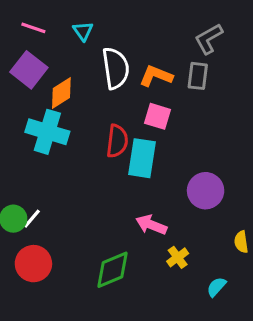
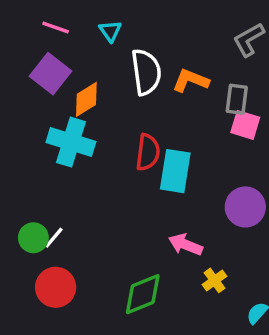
gray rectangle: (198, 76) -> (237, 99), moved
pink square: (157, 116) -> (245, 125), moved

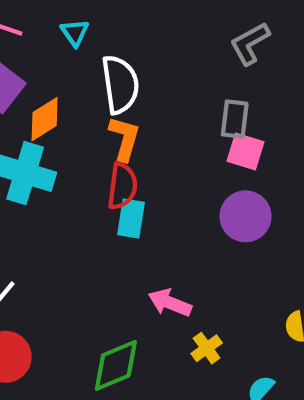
orange L-shape: (191, 81) -> (124, 139), moved, turned 84
cyan rectangle: (175, 171) -> (131, 218), moved, size x0.7
purple circle: (245, 207) -> (246, 216), moved

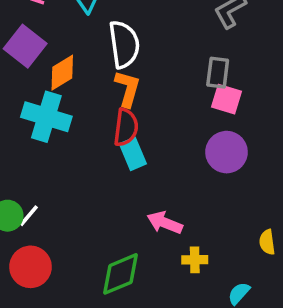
cyan rectangle: (131, 218) -> (133, 154), turned -32
yellow cross: (207, 348) -> (195, 260), turned 35

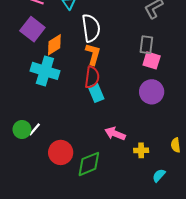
yellow cross: (195, 260) -> (141, 150), moved
red circle: (30, 267) -> (61, 152), moved

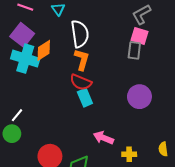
pink square: (152, 60) -> (139, 36), moved
cyan cross: (45, 71) -> (25, 59), moved
red semicircle: (92, 77) -> (81, 82), turned 105
white line: (34, 129) -> (17, 115), moved

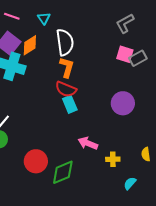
pink square: (139, 36) -> (125, 54), moved
orange diamond: (44, 50) -> (30, 45), moved
gray rectangle: (134, 50) -> (138, 58), moved, turned 54

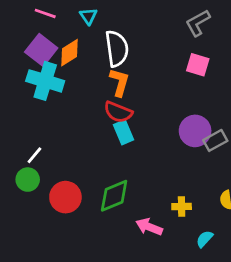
gray rectangle: (138, 58) -> (215, 140), moved
pink arrow: (88, 143) -> (149, 227), moved
red circle: (36, 161) -> (65, 197), moved
green diamond: (63, 172) -> (114, 196), moved

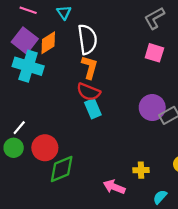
green diamond: (114, 196) -> (62, 169), moved
red circle: (65, 197) -> (45, 148), moved

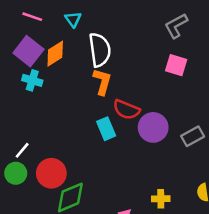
cyan cross: (28, 66) -> (32, 80), size x0.6
red semicircle: (88, 92) -> (126, 110), moved
purple circle: (152, 108) -> (153, 127), moved

